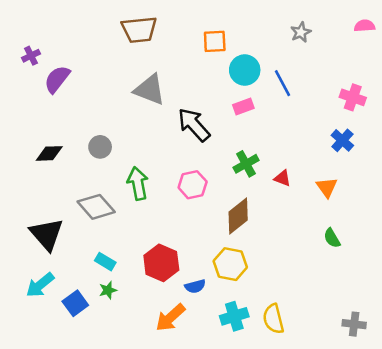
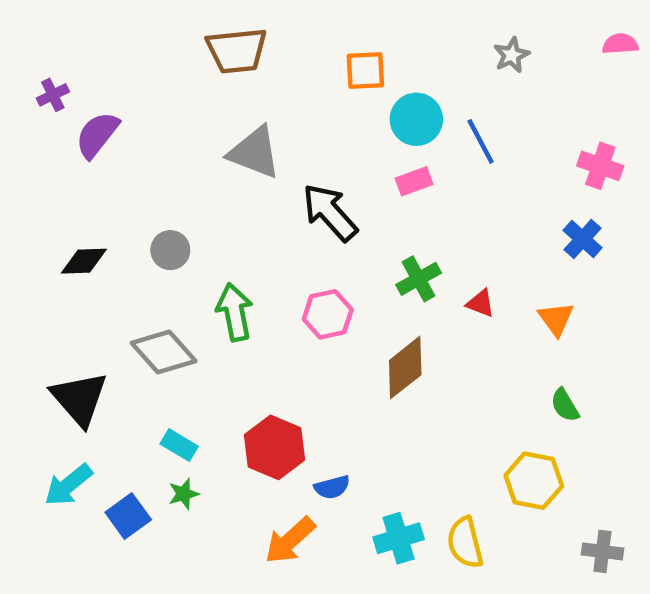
yellow hexagon: (230, 264) -> (534, 481), moved

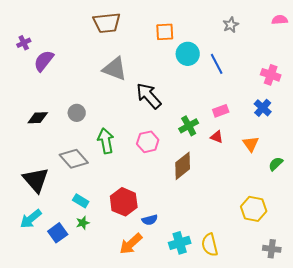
pink rectangle: (414, 181) -> (221, 111), moved
green semicircle: (565, 405) -> (276, 164), moved, turned 77
yellow hexagon: (534, 481) -> (254, 209), moved

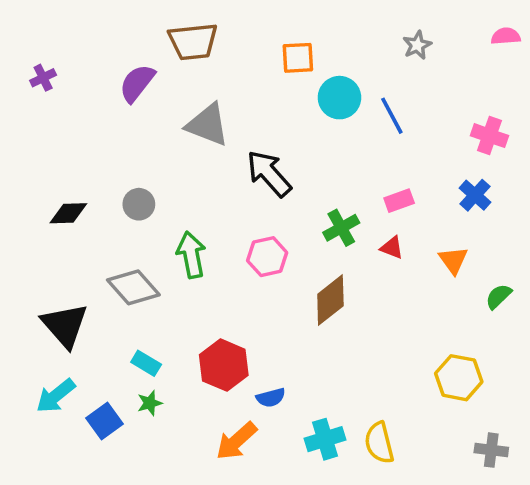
purple semicircle: (44, 61) -> (137, 83), moved

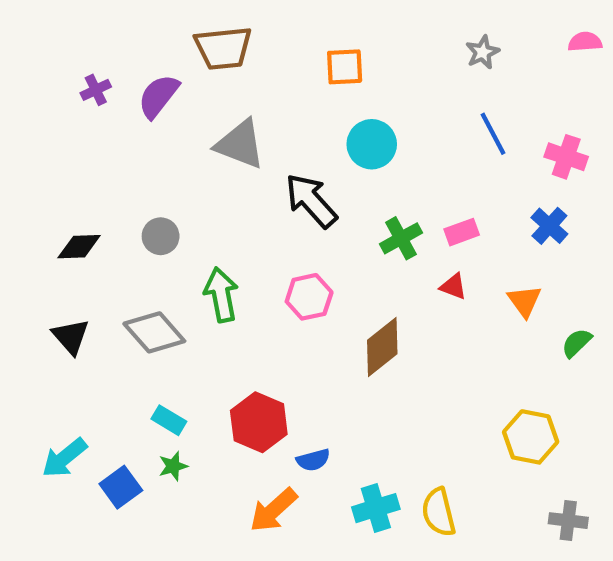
purple cross: (43, 78) -> (96, 90), moved
cyan circle: (339, 98) -> (372, 144), moved
blue line: (392, 116) -> (493, 134), moved
green cross: (341, 228) -> (401, 238), moved
black triangle: (65, 325) -> (71, 337), moved, size x0.7

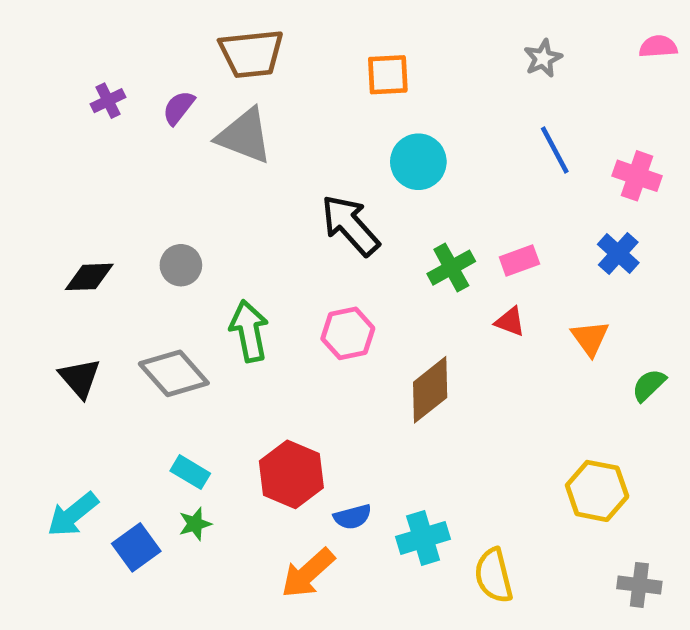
purple semicircle: (158, 96) -> (179, 108), size x0.7
gray triangle: (240, 144) -> (244, 136), moved
cyan cross: (376, 508) -> (423, 538), moved

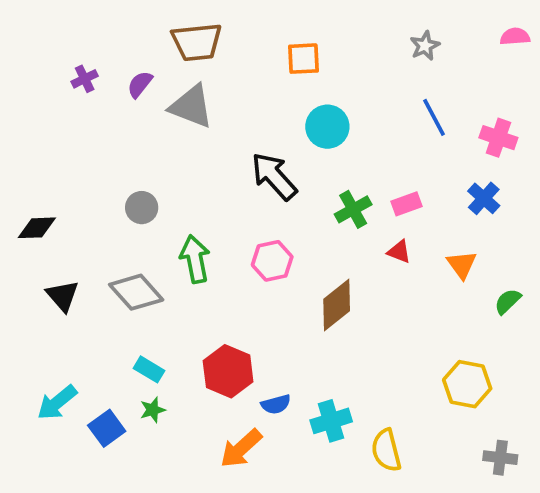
black diamond: (89, 277) -> (37, 228), moved

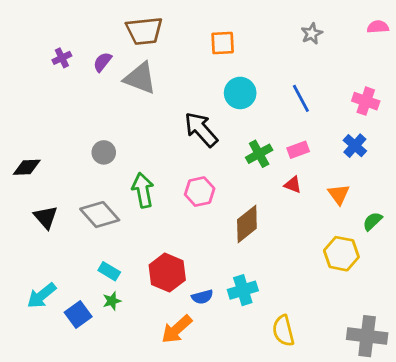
blue line: (434, 117) -> (301, 98), moved
yellow hexagon: (467, 384) -> (341, 254), moved
cyan cross: (331, 421) -> (243, 290), moved
gray cross: (500, 458) -> (367, 336), size x1.6

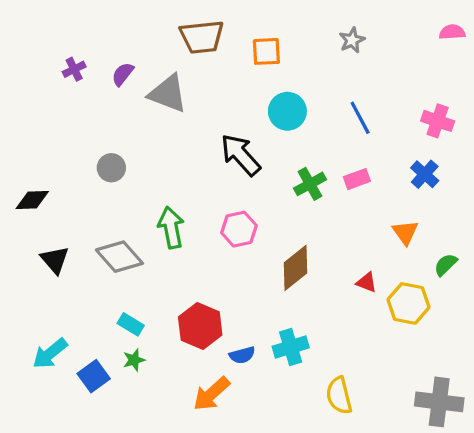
brown trapezoid: (144, 31) -> (202, 37), moved
gray star: (312, 34) -> (352, 40), moved
gray circle: (104, 152) -> (111, 168), moved
red triangle: (293, 185) -> (367, 282), moved

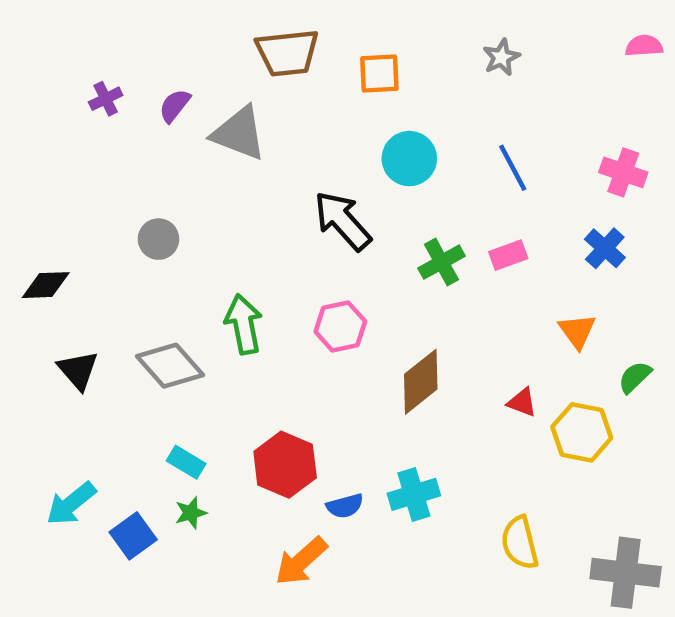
yellow semicircle: (339, 395) -> (520, 543), moved

